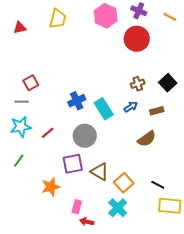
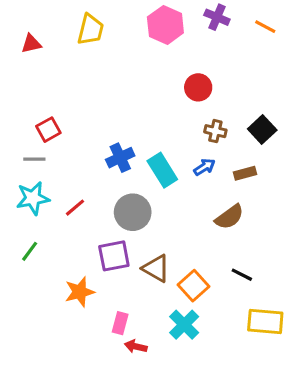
red circle: (137, 39) -> (198, 87), moved, size x0.7
brown cross: (138, 84) -> (215, 131), turned 32
black line: (158, 185) -> (242, 275), moved

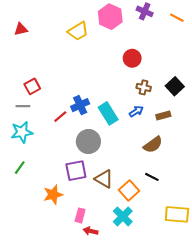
yellow trapezoid: (91, 30) -> (78, 31), moved, turned 45
red line: (75, 208) -> (60, 117), moved
black line: (242, 275) -> (152, 177), moved

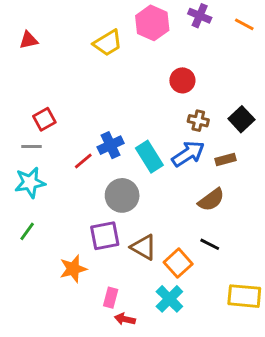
blue arrow: (136, 111) -> (188, 154), size x1.6

